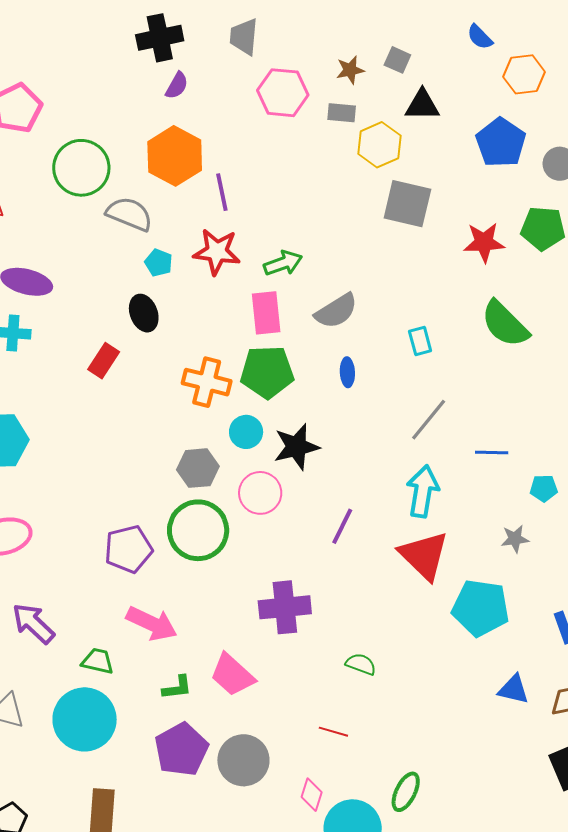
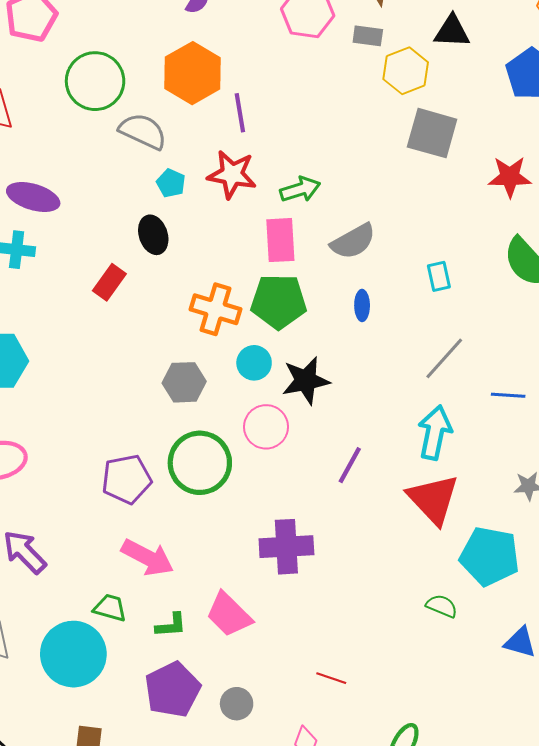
gray hexagon: (198, 468) -> (184, 382), moved
green trapezoid: (98, 661) -> (110, 608), moved
green semicircle: (361, 664) -> (442, 606), moved
gray circle: (243, 760) -> (237, 704), size x0.6

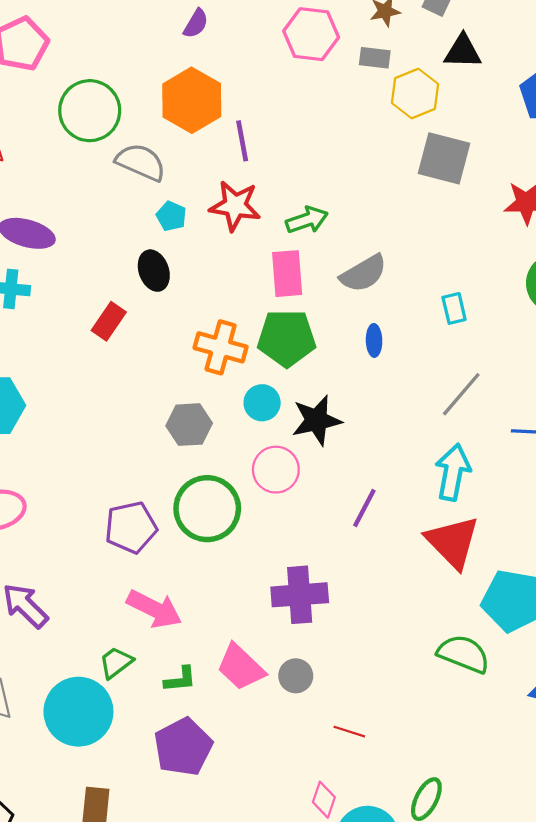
green semicircle: (442, 606) -> (464, 654), size x1.6
green trapezoid: (110, 608) -> (116, 662), turned -52
gray circle: (237, 704) -> (296, 676), moved

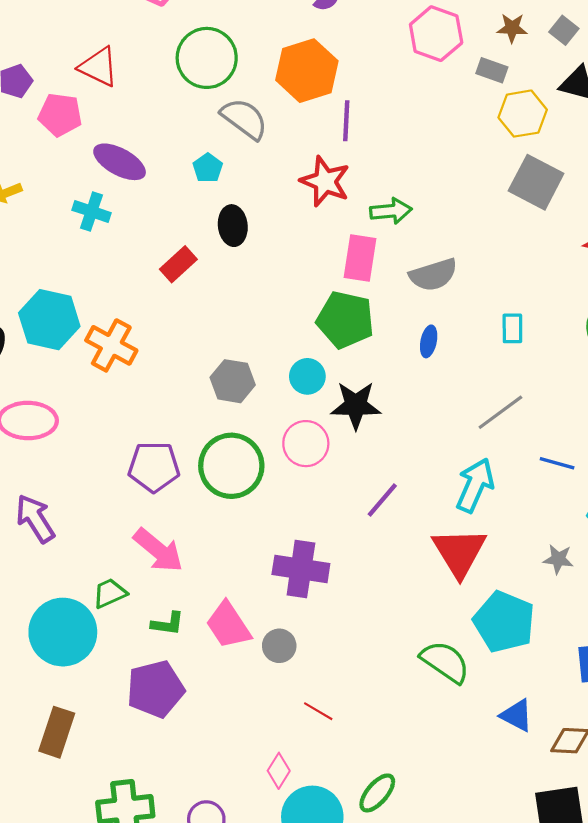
cyan pentagon: (171, 216) -> (208, 168), moved
orange cross: (221, 347) -> (111, 345), moved

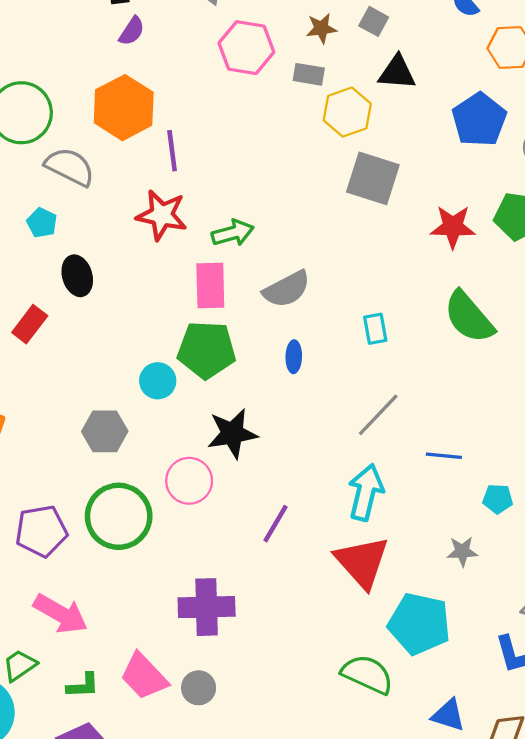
cyan circle: (307, 376) -> (158, 381), moved

